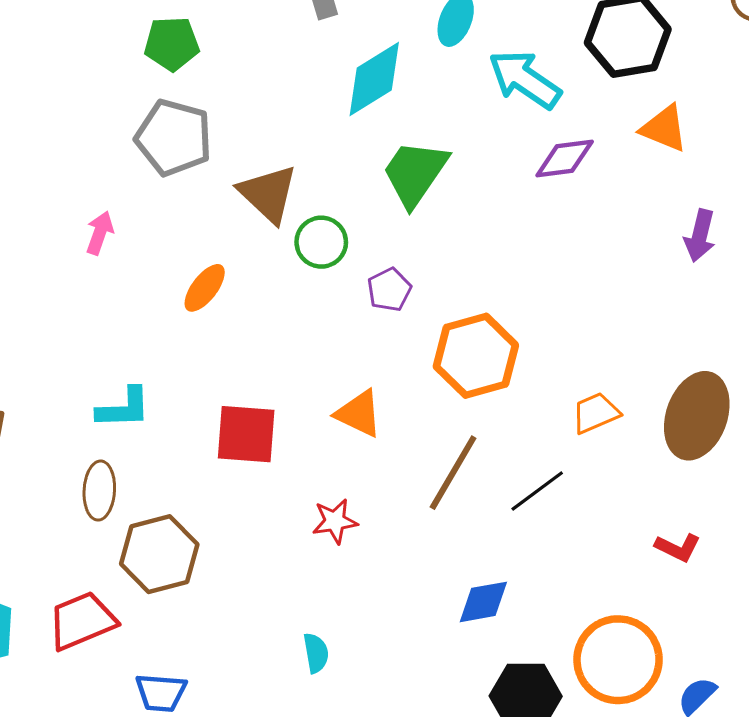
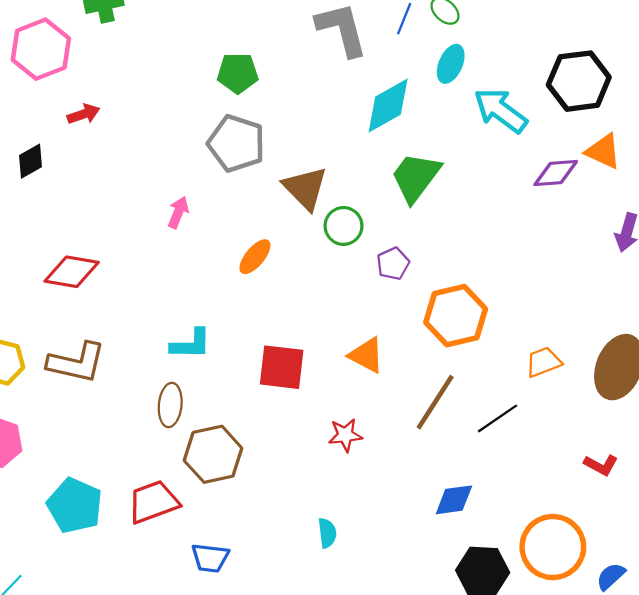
purple diamond: (565, 158) -> (556, 173), moved

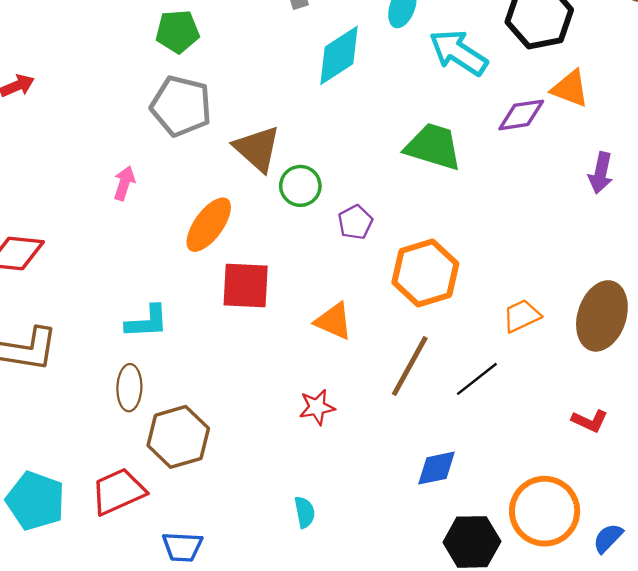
green trapezoid: (416, 177) -> (433, 147), moved, turned 74
orange ellipse: (255, 257) -> (209, 225), size x1.4
red square: (282, 367) -> (246, 285), moved

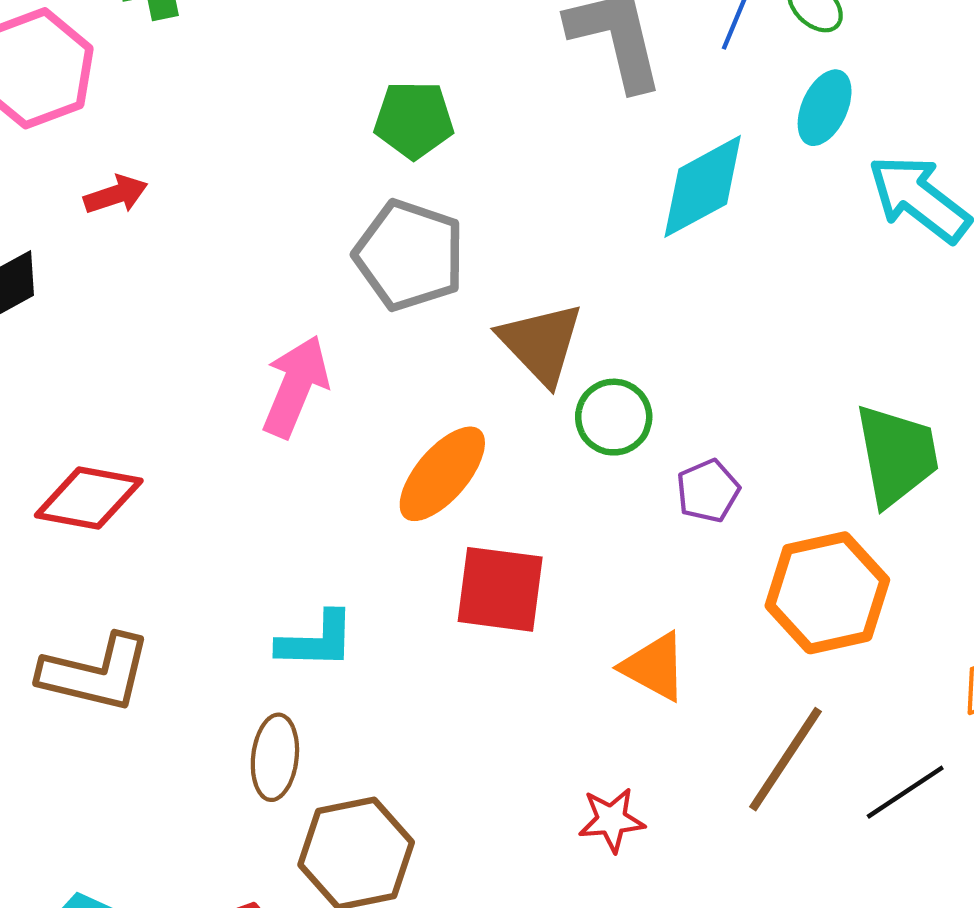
green trapezoid: (433, 147) -> (897, 455), moved, turned 58
pink arrow: (124, 183) -> (296, 386), size x1.6

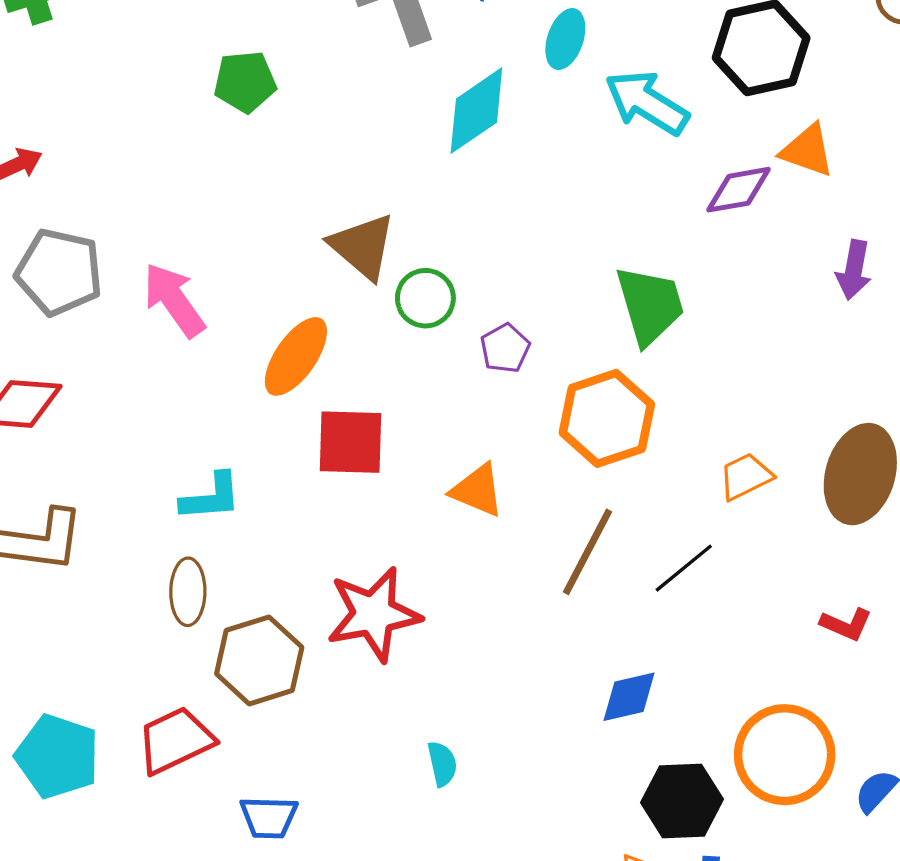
gray pentagon: (409, 255) -> (59, 272), moved
pink arrow: (296, 386) -> (174, 300), turned -52
red star: (612, 820) -> (374, 614), moved, size x1.8

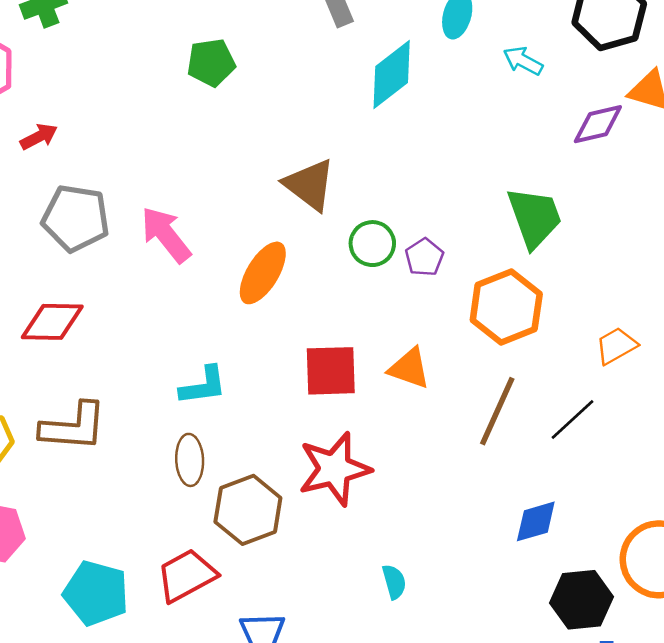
cyan arrow: (647, 103) -> (523, 61), size x0.6
green circle: (425, 298) -> (372, 244), moved
red square: (350, 442) -> (331, 371), moved

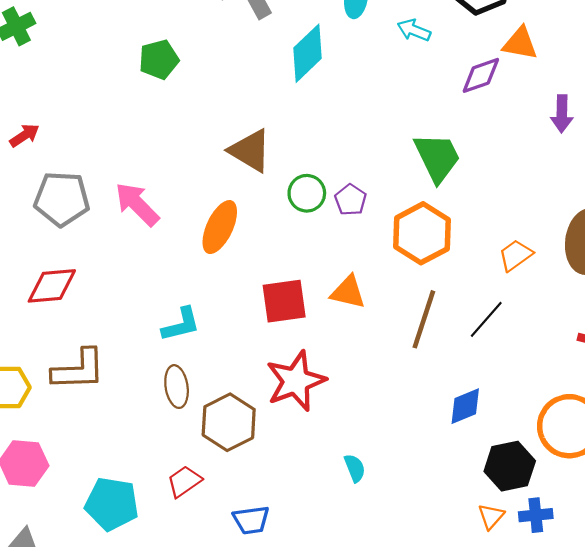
red trapezoid: (187, 575) -> (184, 481), size x0.7

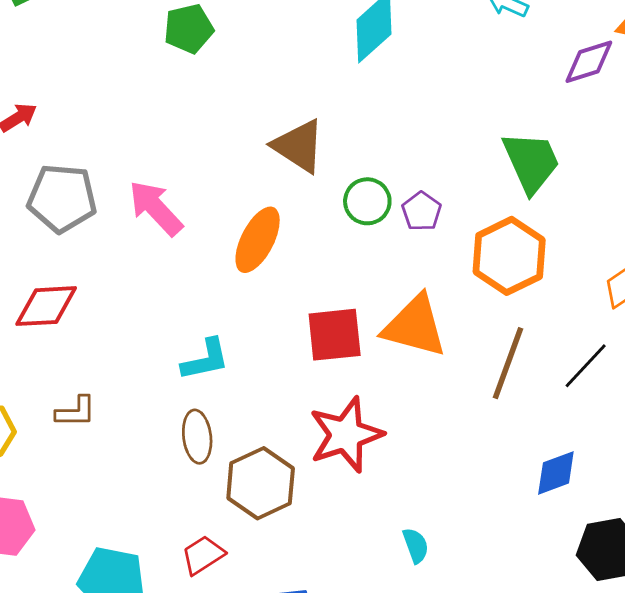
orange triangle: (348, 292) -> (415, 326), size x1.5
brown L-shape: (78, 370) -> (76, 412), size x0.6

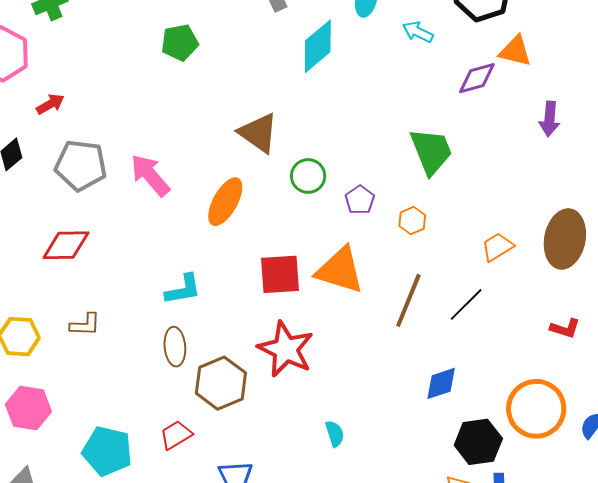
purple pentagon: (422, 211) -> (360, 200), moved
orange hexagon: (509, 256) -> (412, 221), size x0.5
red star: (346, 435) -> (286, 349), turned -30

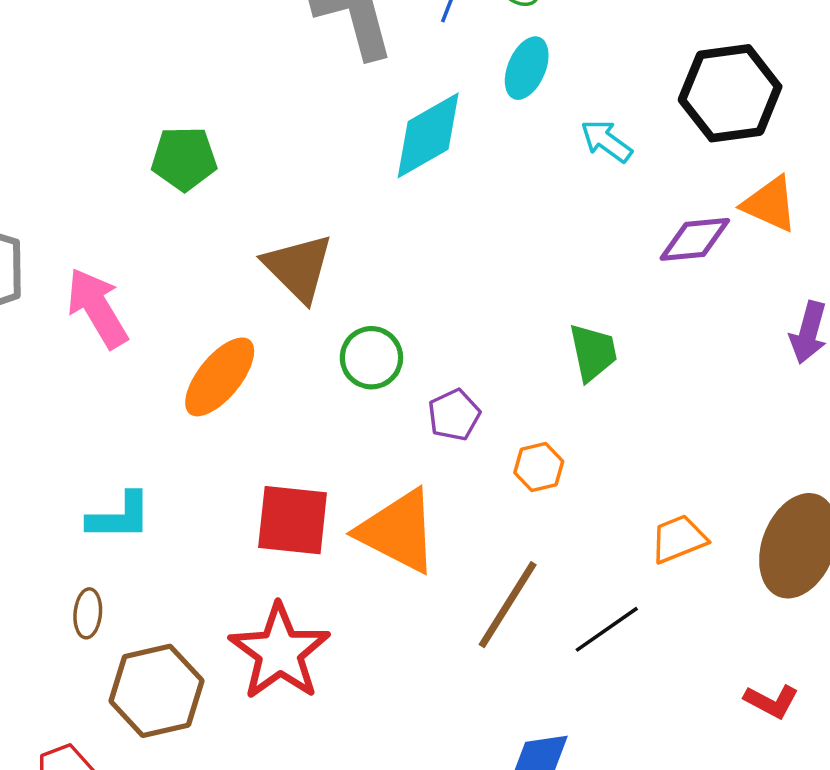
green pentagon: (180, 42) -> (184, 159), moved
green trapezoid: (431, 151) -> (593, 352), size x0.7
brown ellipse: (175, 347) -> (88, 613), size x0.7

